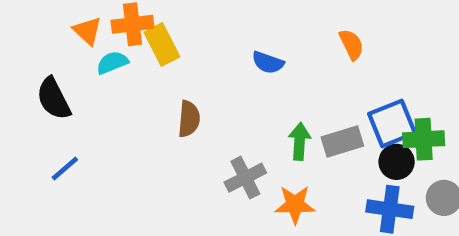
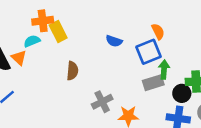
orange triangle: (87, 31) -> (19, 58), moved
blue square: (392, 123) -> (149, 52), moved
green arrow: (300, 141) -> (164, 70), moved

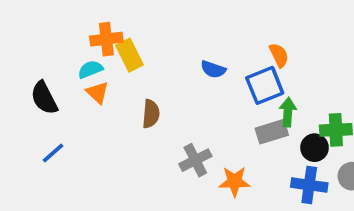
orange triangle: (19, 58) -> (97, 93), moved

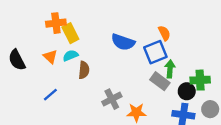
cyan semicircle: (90, 69) -> (70, 56), moved
blue semicircle: (213, 69) -> (123, 42), size x1.5
gray rectangle: (272, 132) -> (160, 81), turned 54
blue line: (53, 153) -> (50, 95), moved

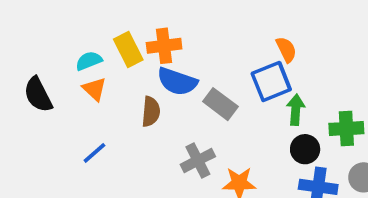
orange cross: (56, 23) -> (164, 46), moved
blue semicircle: (123, 42) -> (177, 81), moved
cyan semicircle: (70, 56) -> (89, 61), moved
gray rectangle: (160, 81) -> (220, 104), moved
black circle: (187, 91) -> (305, 149), moved

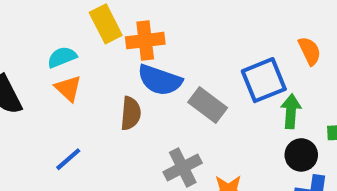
yellow rectangle: (128, 50) -> (106, 24), moved
orange semicircle: (286, 50) -> (310, 51), moved

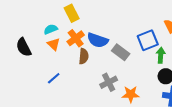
orange cross: (145, 41) -> (76, 38), moved, turned -30

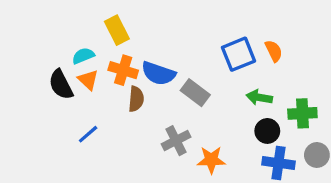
orange cross: (76, 38) -> (123, 70), turned -36
blue square: (148, 40) -> (238, 54), moved
black semicircle: (24, 47) -> (61, 85), moved
green arrow: (161, 55) -> (259, 97), turned -84

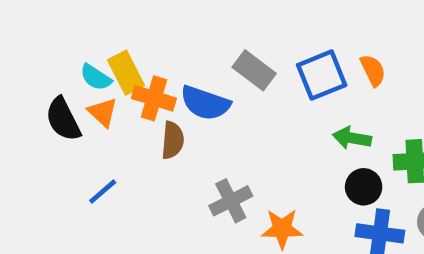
yellow rectangle: (117, 30) -> (126, 73), moved
cyan semicircle: (83, 56) -> (96, 77), turned -125
gray rectangle: (195, 93) -> (254, 70), moved

